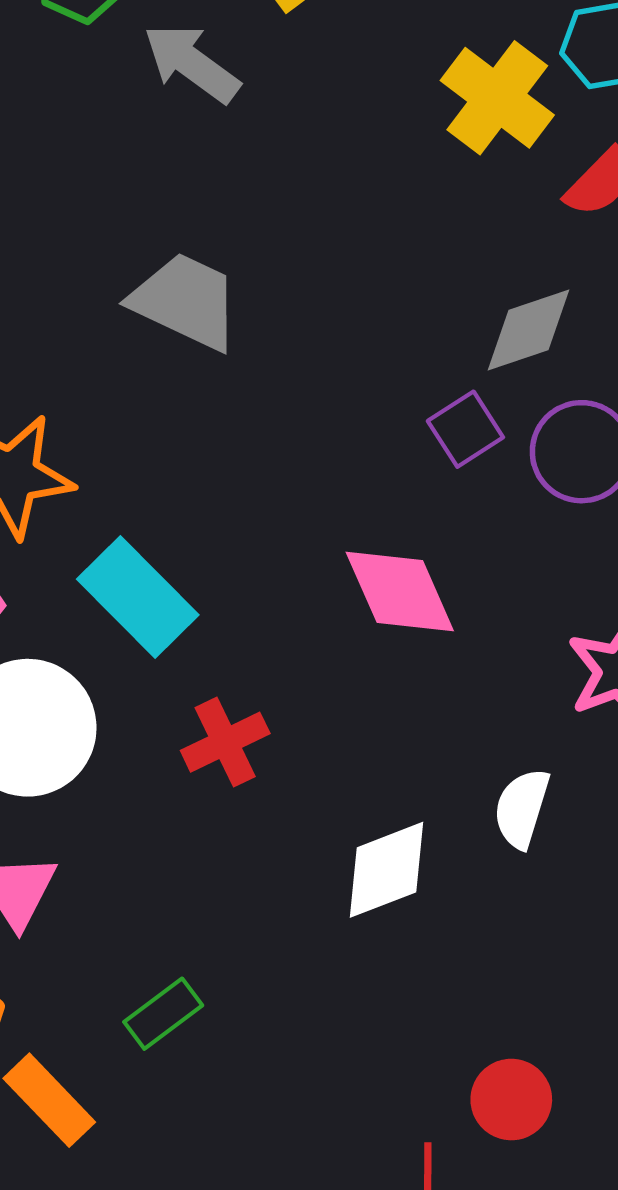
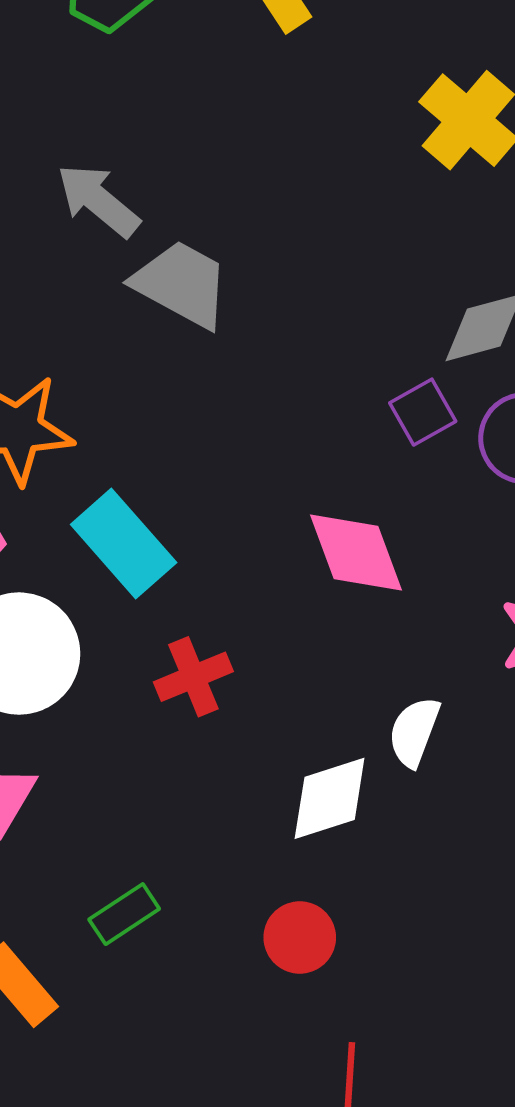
gray arrow: (192, 63) -> (98, 200), moved
white semicircle: (522, 808) -> (414, 732), moved
red circle: (511, 1100) -> (300, 937), moved

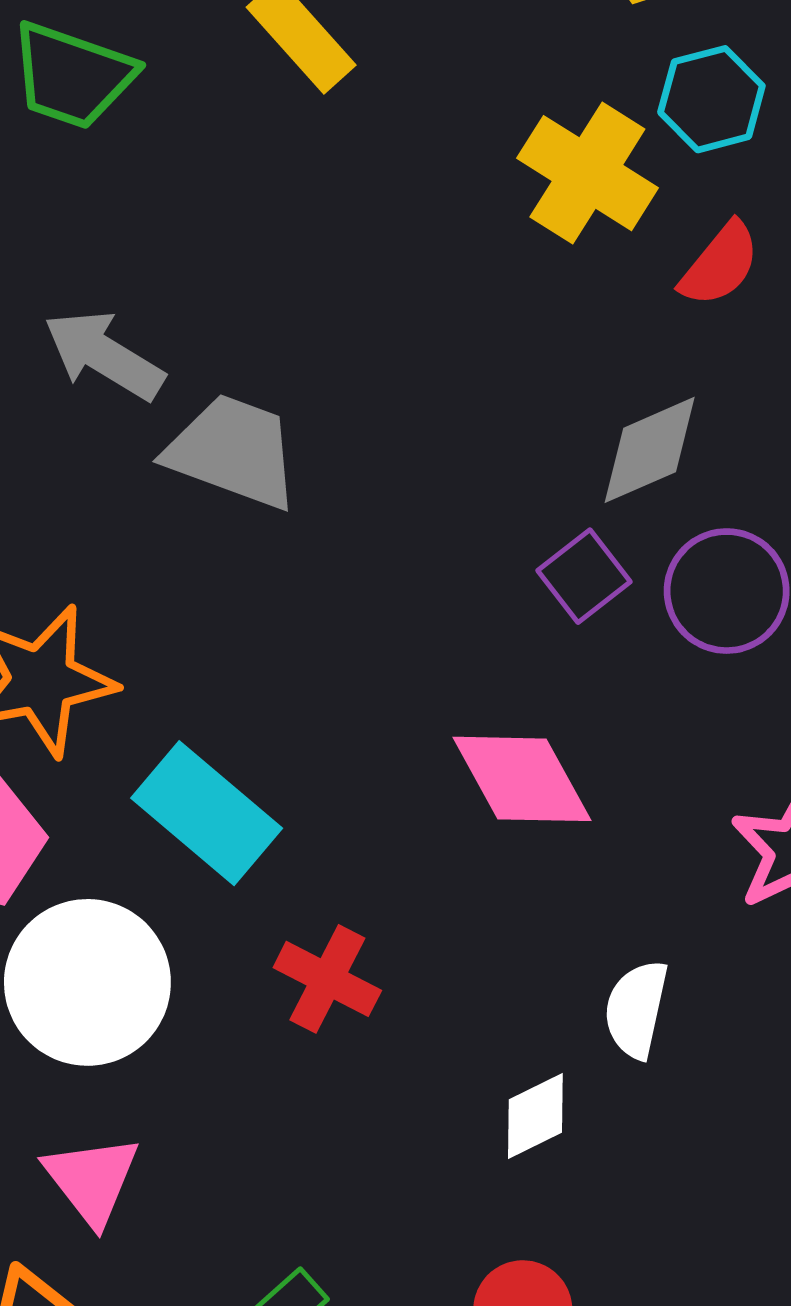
red cross: (193, 677) -> (327, 979), turned -32
white diamond: (330, 798) -> (535, 1116), size x0.7

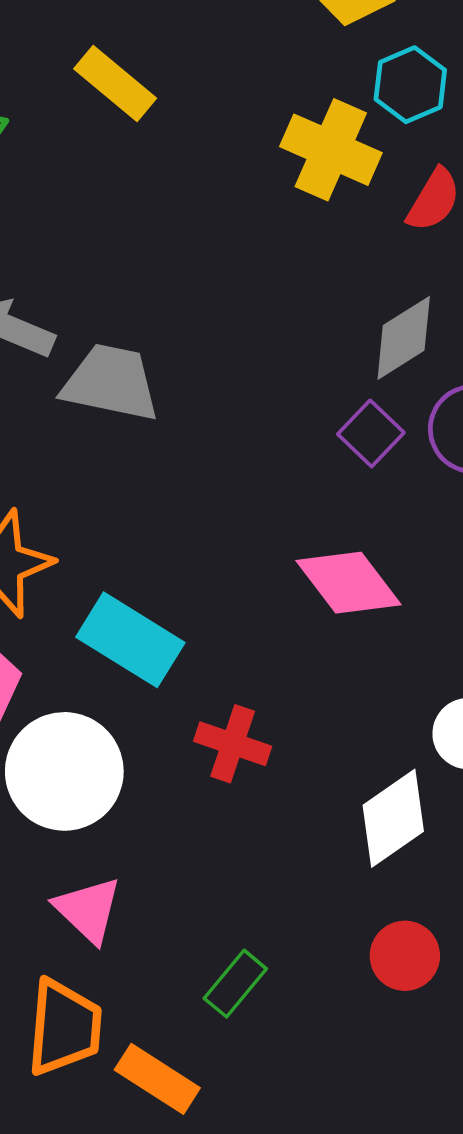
white diamond: (535, 1116) -> (393, 818), size x1.5

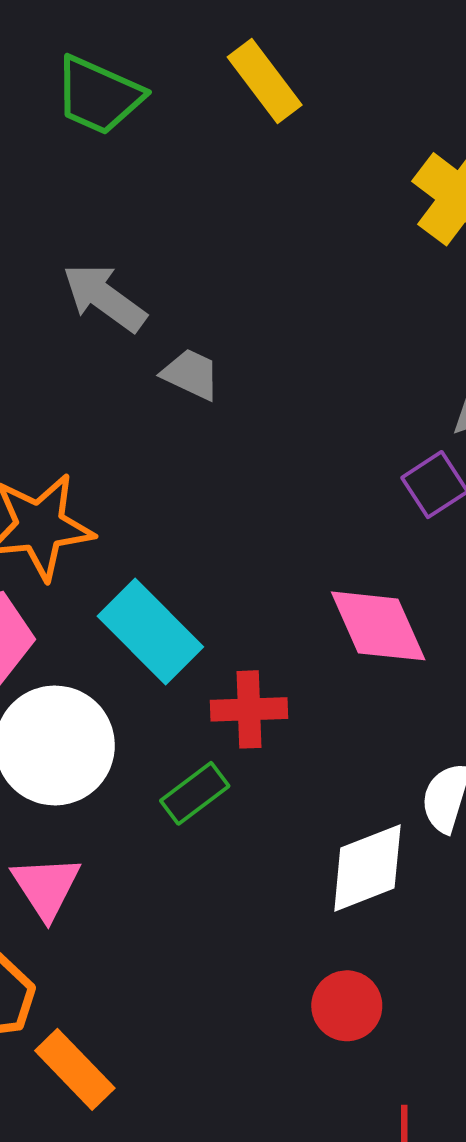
gray trapezoid: (111, 383) -> (191, 374), size x0.6
red cross: (233, 744) -> (249, 709), moved, turned -34
green rectangle: (235, 984) -> (195, 793), moved

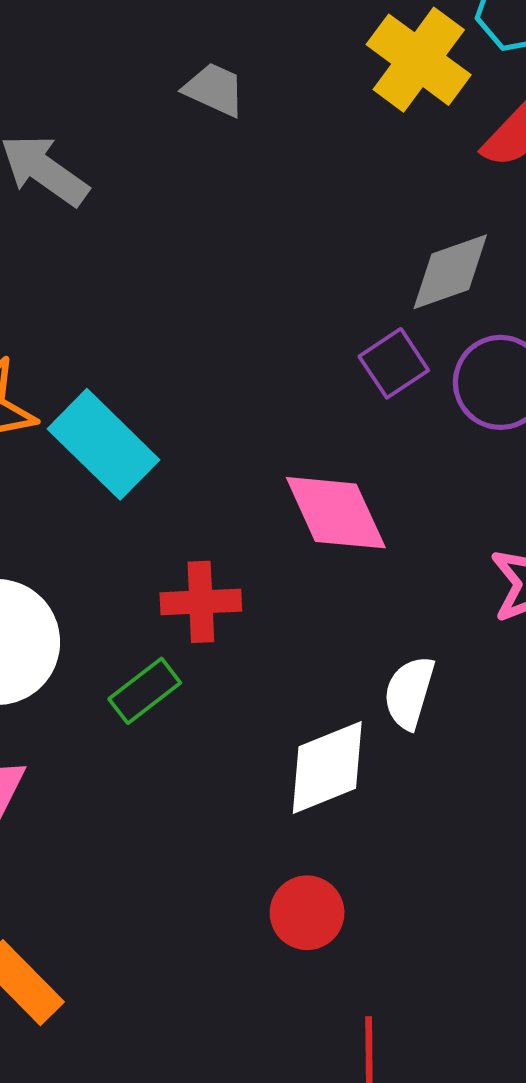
gray trapezoid: (191, 374) -> (214, 89), moved
cyan rectangle: (150, 631) -> (103, 444), moved

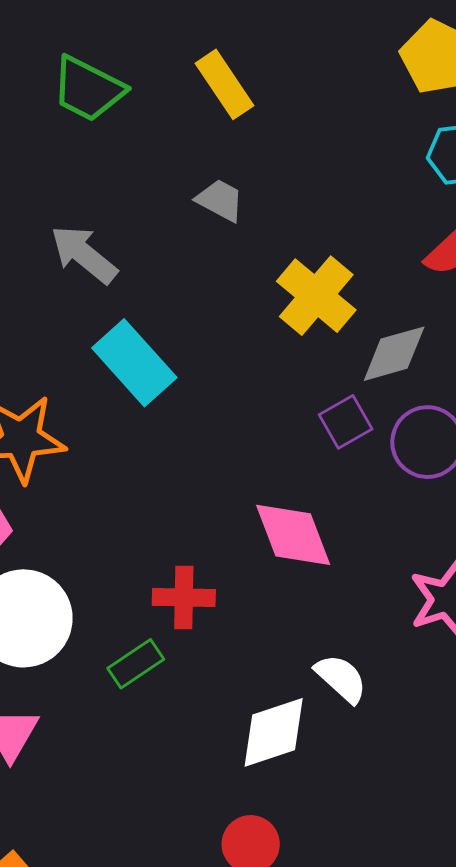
yellow cross: (419, 60) -> (316, 296), moved
cyan rectangle: (103, 444) -> (134, 363), moved
white semicircle: (409, 693) -> (341, 678), turned 112

